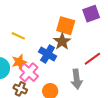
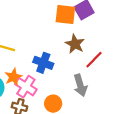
orange square: (66, 26) -> (65, 14), moved
brown star: (62, 42) -> (75, 44), moved

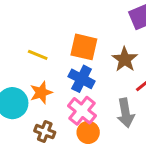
orange square: (65, 14) -> (84, 47), moved
pink cross: (26, 87) -> (82, 111), moved

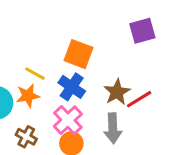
yellow line: (38, 55) -> (35, 74), moved
brown star: (125, 59) -> (117, 92), moved

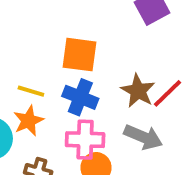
pink cross: (68, 120) -> (85, 140), turned -32
gray arrow: (113, 128) -> (143, 137), turned -52

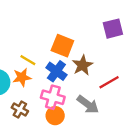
brown star: (138, 91) -> (83, 65), moved

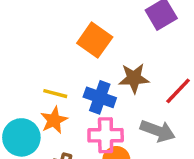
orange square: (62, 46) -> (95, 40), moved, turned 30
brown star: (83, 65) -> (134, 78), turned -30

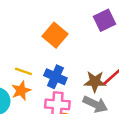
brown star: (134, 78) -> (95, 82), moved

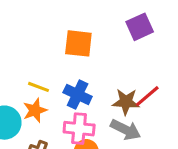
orange square: (55, 35) -> (78, 43), turned -35

